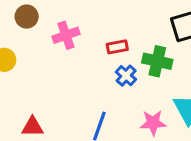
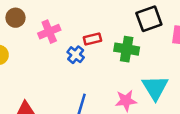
blue cross: (126, 76) -> (76, 55), moved

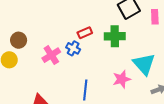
brown circle: (15, 18) -> (19, 40), moved
pink cross: (49, 32) -> (51, 55), moved

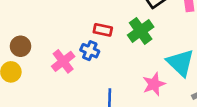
red rectangle: (85, 33) -> (103, 30), turned 40
green cross: (115, 36) -> (141, 31), turned -30

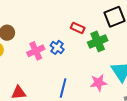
red rectangle: (103, 30) -> (78, 28), moved

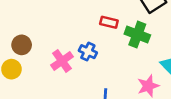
green cross: (98, 41) -> (137, 34), turned -36

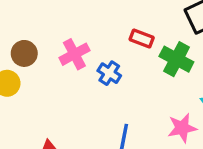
pink cross: (62, 61) -> (74, 54), moved

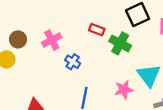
blue cross: (109, 73) -> (73, 62), moved

